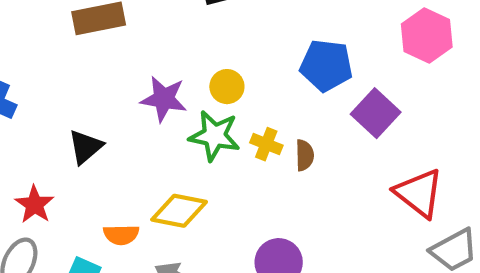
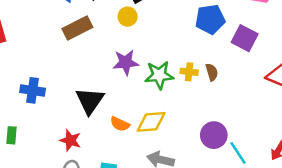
yellow circle: (227, 87) -> (128, 17), moved
black triangle: (85, 147) -> (90, 101), size x1.4
orange semicircle: (121, 235) -> (120, 124), moved, turned 42

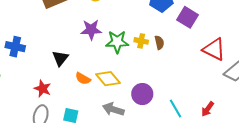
black triangle: (90, 101) -> (60, 58), size x0.7
yellow diamond: (151, 122) -> (108, 79), turned 50
purple circle: (214, 135) -> (142, 94), moved

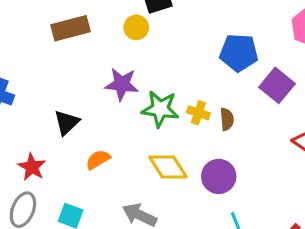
orange semicircle: (83, 79) -> (98, 160), turned 112
yellow diamond: (108, 79) -> (168, 167), moved
purple circle: (142, 94) -> (219, 176), moved

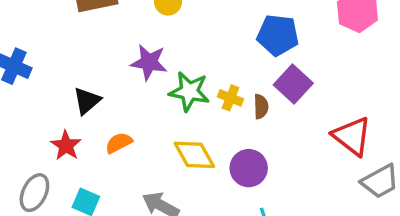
purple square: (277, 85) -> (293, 84), moved
red star: (32, 167) -> (66, 146), moved

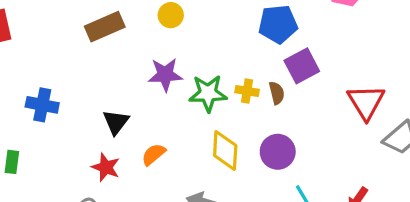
purple square: (293, 84) -> (302, 66), turned 32
red triangle: (352, 136) -> (366, 102), turned 33
yellow diamond: (194, 155) -> (225, 150), turned 45

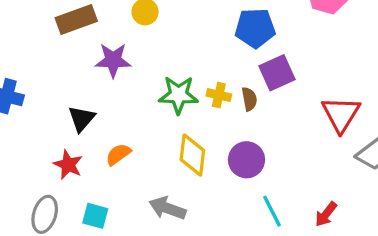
purple star: (165, 75) -> (113, 60), moved

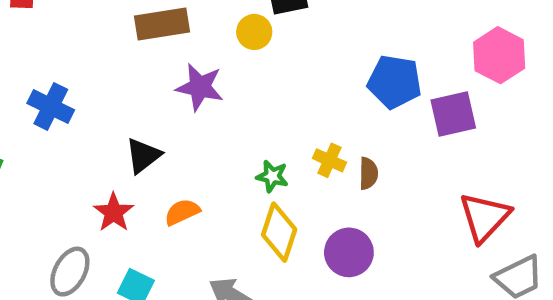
purple square: (277, 73) -> (453, 114), moved
green star: (178, 95) -> (272, 176), moved, size x0.6

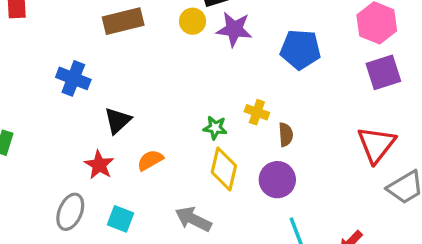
purple star: (200, 87) -> (234, 29), moved
blue cross: (51, 107) -> (73, 78), moved
purple square: (453, 114) -> (383, 72), moved
brown semicircle: (368, 173) -> (286, 135), moved

